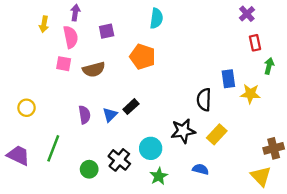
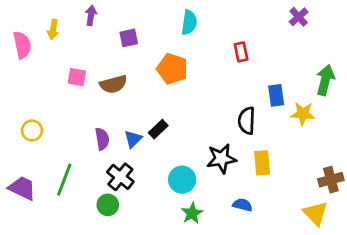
pink semicircle: (71, 37) -> (22, 45), moved
red rectangle: (255, 43) -> (241, 52), moved
green arrow: (269, 66) -> (325, 80), size x1.5
yellow rectangle: (217, 134) -> (262, 163), turned -48
black cross: (119, 160) -> (120, 177), moved

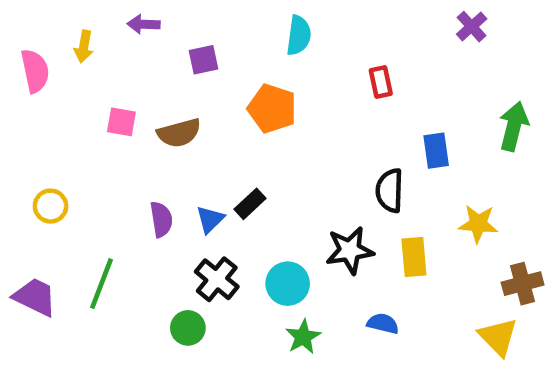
purple arrow: (91, 15) -> (144, 24), turned -96
yellow star: (303, 114) -> (478, 224), moved
black cross: (120, 177) -> (217, 279), moved
green circle: (108, 205) -> (188, 328), moved

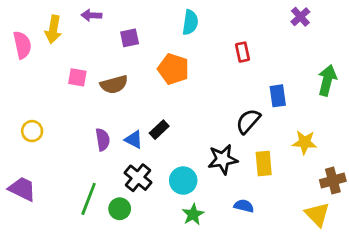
yellow arrow: (84, 46) -> (53, 29), size x1.4
black semicircle: (390, 191) -> (248, 121), turned 40
blue triangle: (210, 219) -> (134, 140), turned -48
green line: (101, 284) -> (89, 199), moved

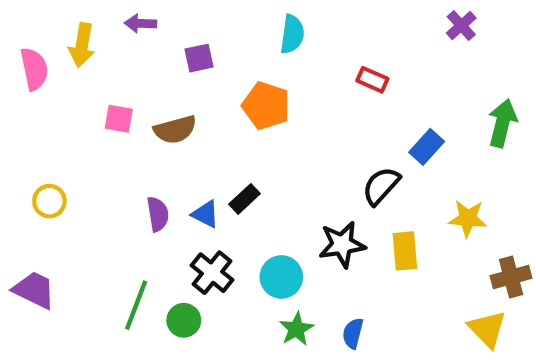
red rectangle: (242, 52) -> (372, 80), turned -54
blue rectangle: (278, 96) -> (427, 147), turned 50
blue semicircle: (244, 206) -> (353, 333), moved, turned -90

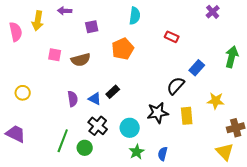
orange pentagon: (266, 106) -> (123, 49), turned 30

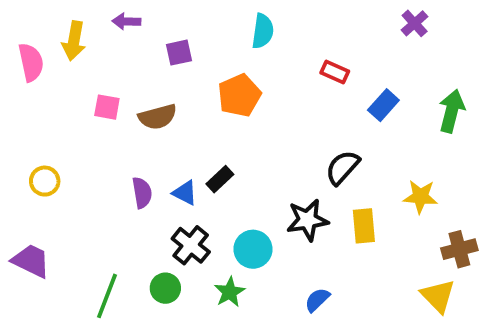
blue rectangle: (197, 68) -> (383, 105), moved
green line: (63, 141) -> (107, 296), moved
green star: (137, 152) -> (230, 292), moved
blue semicircle: (163, 154) -> (317, 300), turned 32

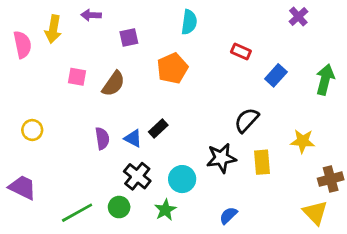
brown semicircle: (158, 117) -> (113, 84), turned -40
green line: (107, 296) -> (77, 213), turned 40

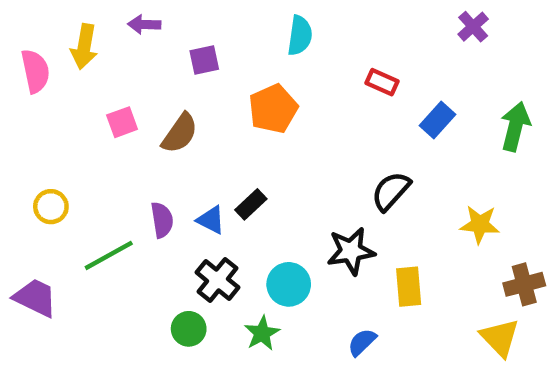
pink square: (77, 77) -> (122, 122), turned -30
yellow rectangle: (262, 162) -> (409, 287), moved
green line: (77, 213) -> (109, 255), moved

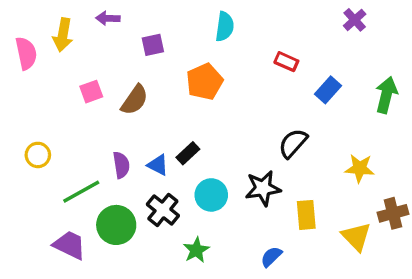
cyan circle: (289, 284) -> (211, 195), moved
purple trapezoid: (35, 298) -> (70, 245), moved
green circle: (189, 329) -> (116, 225), moved, size x1.5
yellow triangle: (500, 338) -> (356, 237), moved

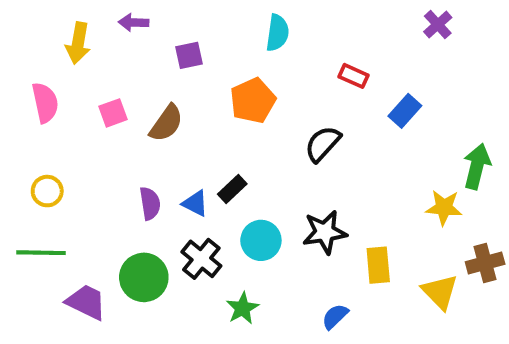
pink semicircle: (26, 53) -> (45, 103), moved
green arrow: (386, 95) -> (477, 166), moved
black semicircle: (293, 143) -> (323, 144), moved
green line: (81, 192) -> (41, 253), moved, turned 30

